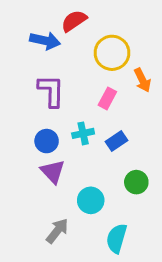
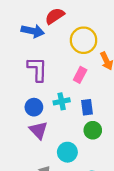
blue rectangle: (117, 141) -> (87, 107), turned -63
green circle: (136, 182) -> (93, 130), moved

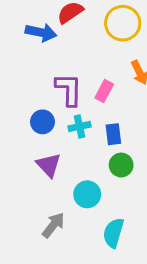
yellow circle: (84, 40) -> (123, 23), moved
purple L-shape: (37, 69) -> (69, 89), moved
blue circle: (34, 107) -> (42, 122), moved

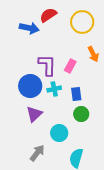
blue circle: (42, 122) -> (30, 86), size x1.5
purple triangle: (49, 165) -> (34, 114), turned 30

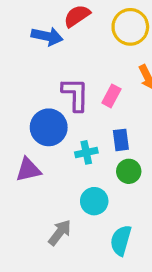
cyan cross: (54, 89) -> (86, 152), moved
purple triangle: (34, 114) -> (28, 170), moved, turned 30

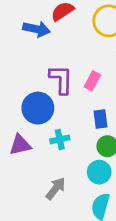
cyan cross: (86, 152) -> (60, 139), moved
cyan circle: (94, 201) -> (99, 172), moved
gray arrow: (60, 233) -> (56, 188), moved

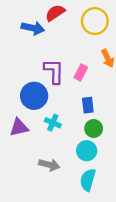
cyan cross: (60, 139) -> (53, 123), turned 35
gray arrow: (56, 188) -> (49, 165), turned 66

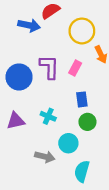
yellow circle: (95, 21) -> (82, 31), moved
blue circle: (34, 96) -> (19, 77), moved
cyan circle: (87, 151) -> (68, 143), moved

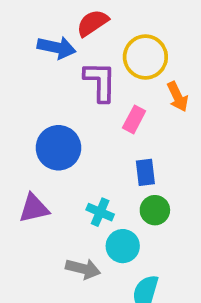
purple L-shape: (49, 67) -> (100, 82), moved
blue circle: (19, 77) -> (58, 148), moved
cyan cross: (48, 116) -> (100, 212), moved

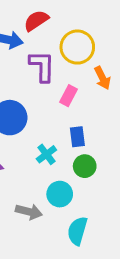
cyan cross: (100, 212) -> (46, 154), moved, turned 30

